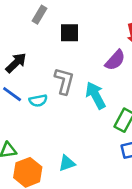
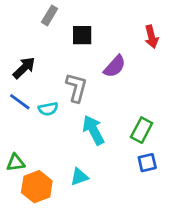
purple semicircle: (115, 60) -> (115, 66), moved
cyan arrow: (96, 95) -> (93, 130), moved

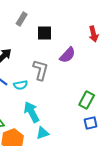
cyan arrow: (93, 130) -> (32, 112), moved

